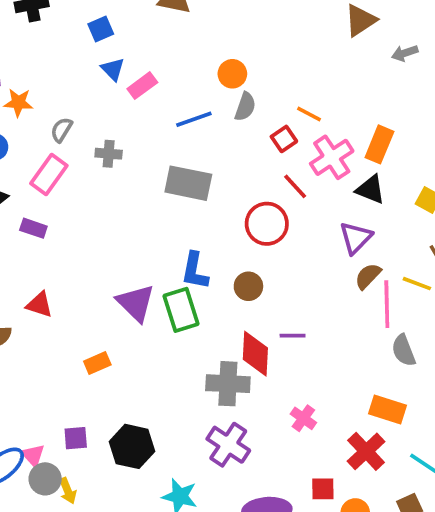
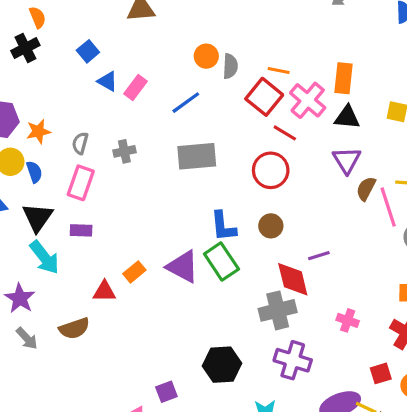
gray semicircle: (245, 107) -> (230, 66), moved
red square: (284, 139) -> (264, 97), size x1.6
orange rectangle: (97, 363) -> (134, 272), moved
black hexagon: (132, 446) -> (222, 365), moved

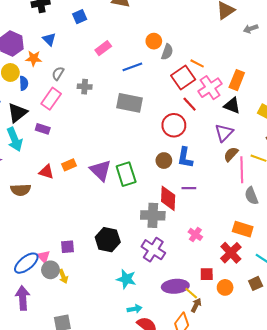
blue triangle: (107, 81) -> (49, 39), moved
blue L-shape: (223, 226) -> (185, 158), moved

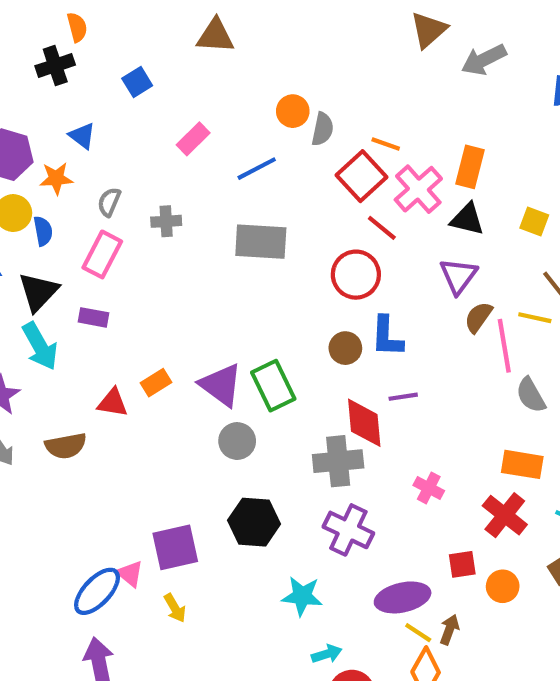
gray arrow: (251, 29) -> (484, 60), size x1.5
purple square: (67, 247) -> (175, 547), size x1.6
gray circle: (50, 270) -> (237, 441), moved
yellow line: (191, 293) -> (418, 633), moved

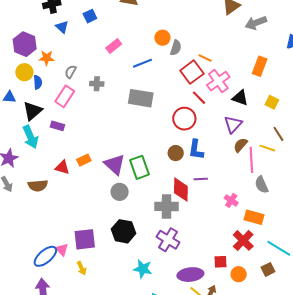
blue triangle: (82, 136) -> (62, 27), moved
orange rectangle: (470, 167) -> (260, 66), moved
pink cross: (429, 488) -> (231, 200), moved

